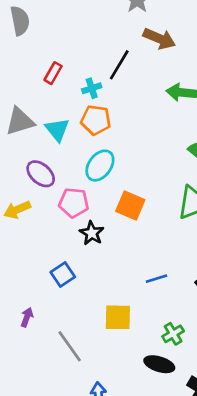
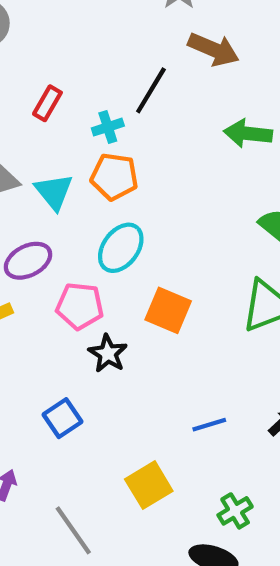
purple ellipse: (41, 174) -> (28, 261), turned -68
yellow square: (118, 317) -> (149, 485), turned -32

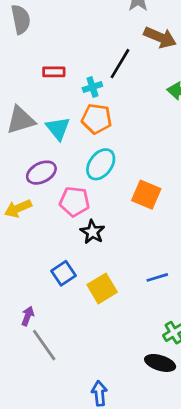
red rectangle: (47, 103) -> (54, 72), turned 60
orange square: (168, 310) -> (146, 195), moved
yellow square: (149, 485) -> (102, 288), moved
gray line: (73, 530) -> (44, 345), moved

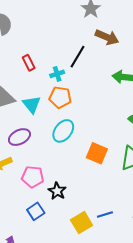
red rectangle: (54, 72) -> (29, 63), turned 63
pink pentagon: (75, 202) -> (33, 177), moved
black star: (92, 232) -> (57, 191), moved
yellow square: (102, 288) -> (82, 223), moved

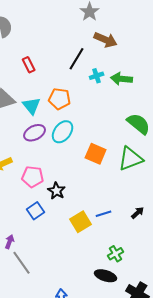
cyan cross: (57, 74) -> (97, 76), moved
purple ellipse: (19, 137) -> (35, 133), moved

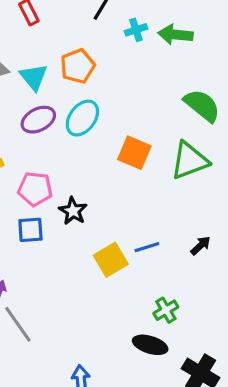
orange pentagon: (60, 99) -> (78, 66), turned -30
blue square: (36, 211) -> (30, 230), moved, turned 30

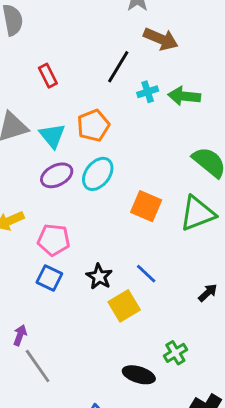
black star: (73, 211) -> (99, 277), moved
blue square: (30, 230) -> (49, 278), turned 30
blue line: (147, 247) -> (146, 274), moved, turned 60
black ellipse: (150, 345) -> (139, 375), moved

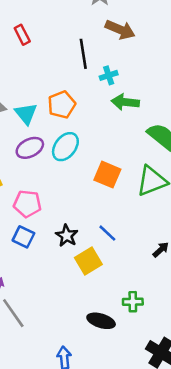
black line: (118, 67) -> (83, 54), turned -40
red rectangle: (48, 76) -> (22, 35), moved
green arrow: (184, 96) -> (125, 102), moved
green cross: (175, 353) -> (133, 302), turned 30

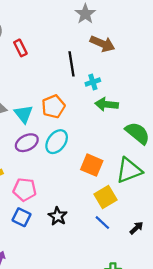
blue line: (107, 233) -> (102, 223), moved
yellow square: (88, 261) -> (106, 197), moved

